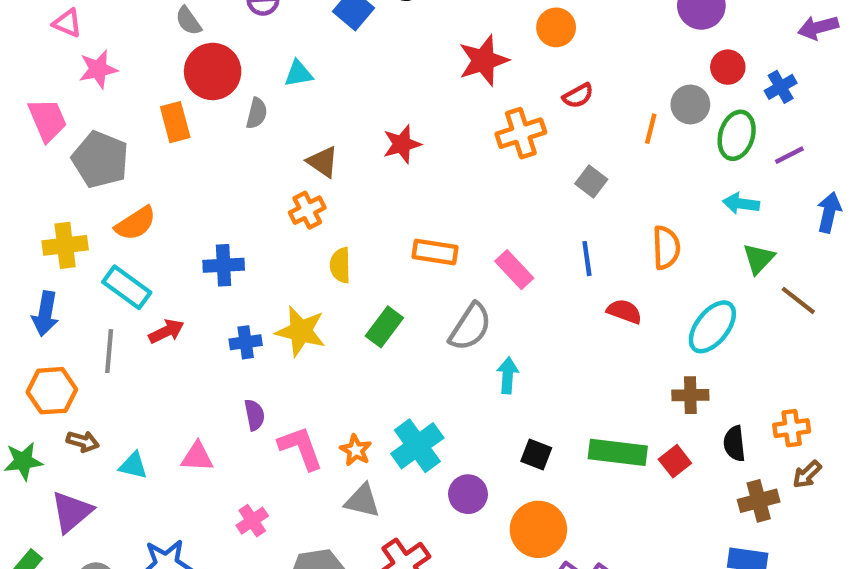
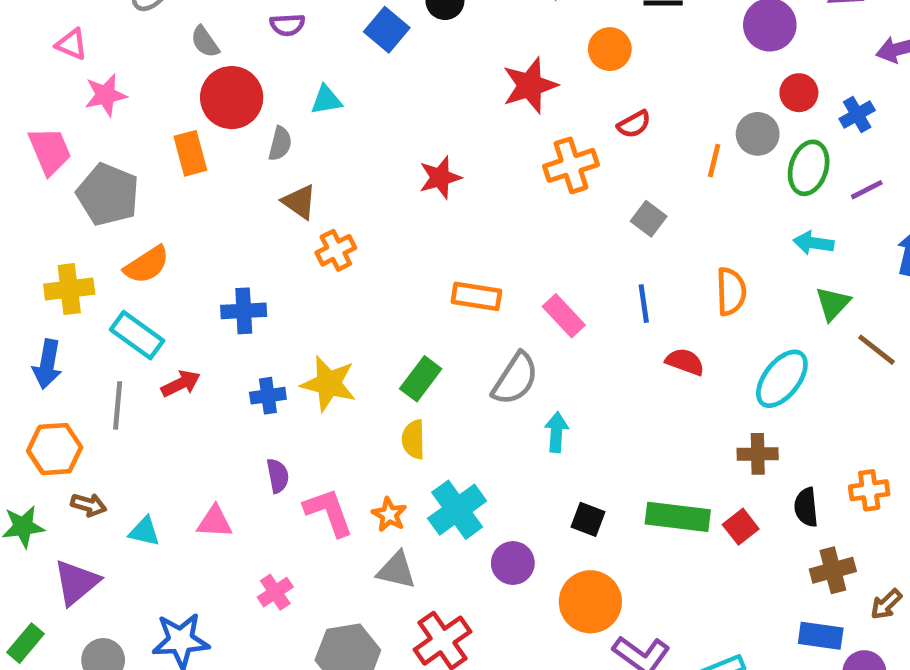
brown triangle: (323, 162) -> (299, 202), moved
yellow semicircle: (340, 265) -> (413, 439), moved
brown arrow: (807, 474) -> (886, 604), moved

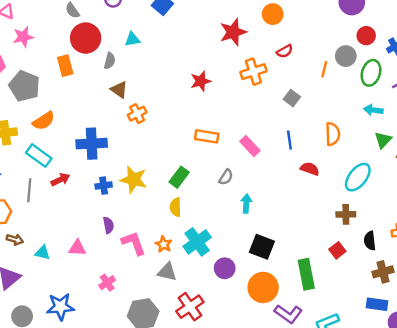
red star: (440, 178) -> (201, 81), moved
blue cross: (244, 311) -> (92, 144), size x1.4
gray semicircle: (515, 379) -> (226, 177), size x0.6
green rectangle: (678, 517) -> (306, 274), moved, turned 72
black square: (588, 519) -> (262, 247), size x1.5

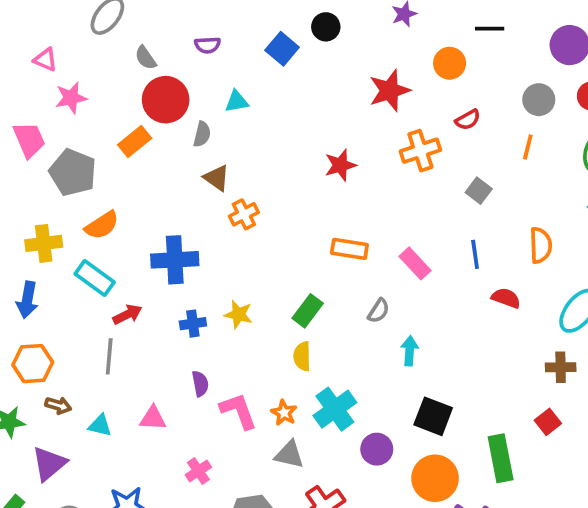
gray circle: (346, 56) -> (539, 100), moved
orange rectangle: (65, 66) -> (135, 142), turned 66
yellow star: (134, 180) -> (238, 314), size x0.7
gray line: (29, 190) -> (109, 356), moved

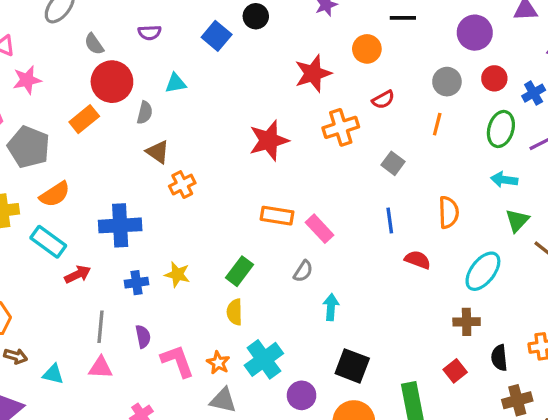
red star: (340, 165) -> (269, 140), size x1.4
pink rectangle: (415, 263) -> (320, 229), moved
gray line: (109, 356) -> (101, 327), moved

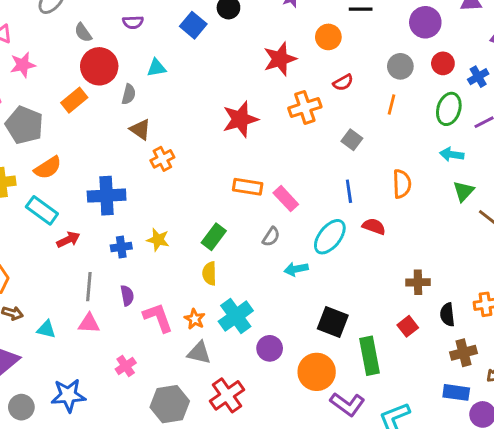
cyan ellipse: (483, 271) -> (330, 237), moved
cyan arrow: (331, 307) -> (296, 269), turned -105
black square: (352, 366) -> (333, 322), moved

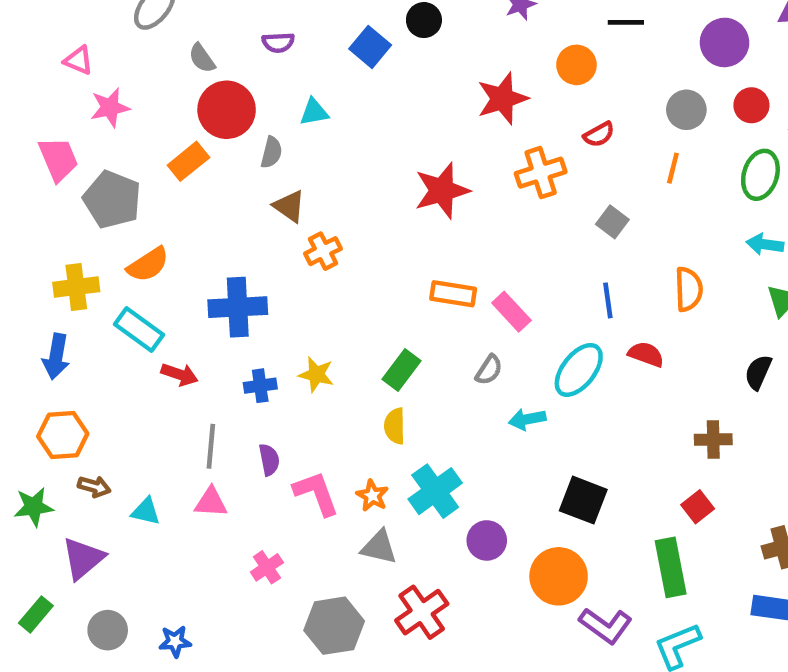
red arrow: (68, 240) -> (179, 374), turned 45
black semicircle: (447, 315) -> (758, 372), moved, turned 30
green rectangle: (369, 356) -> (671, 567), moved
blue star: (68, 395) -> (175, 641), moved, size x0.6

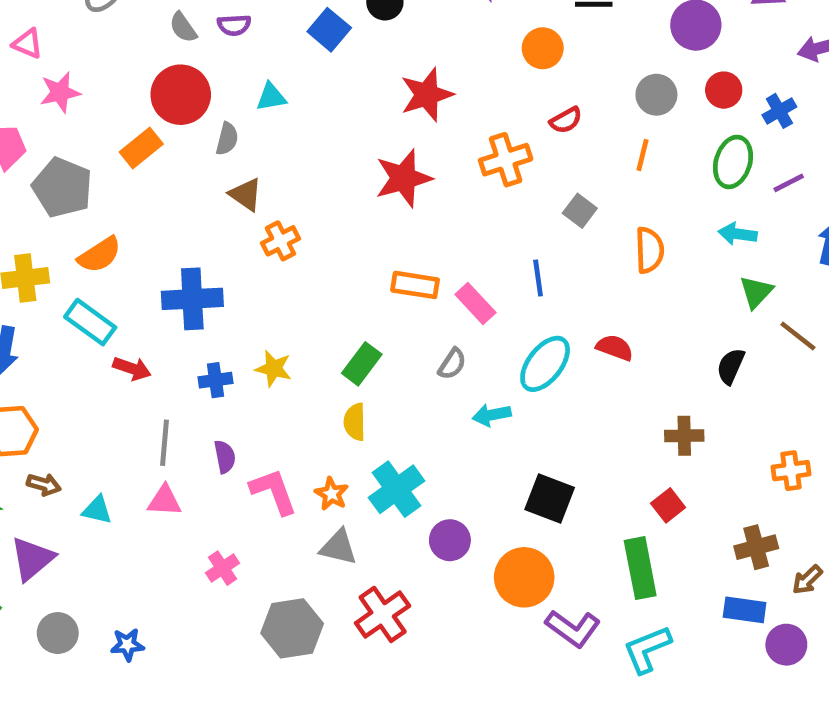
gray semicircle: (202, 58) -> (183, 27), moved
red star: (502, 99) -> (427, 95), moved
orange semicircle: (689, 289) -> (649, 250), moved
blue line: (608, 300) -> (538, 278), moved

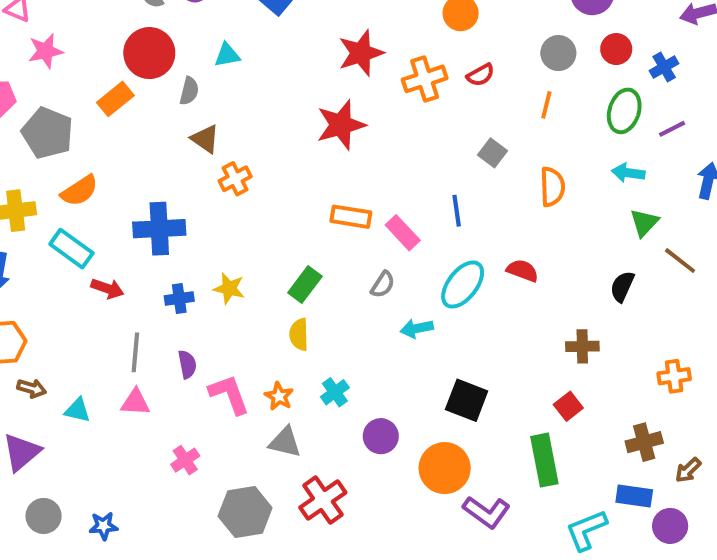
orange cross: (506, 160) -> (425, 79), moved
cyan cross: (397, 489) -> (335, 392), size x0.6
cyan L-shape: (647, 649) -> (586, 530), moved

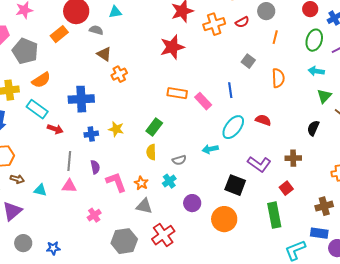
gray circle: (558, 53) -> (266, 11), moved
gray semicircle: (189, 91) -> (96, 30), turned -88
gray semicircle: (383, 285) -> (179, 160), moved, turned 40
purple L-shape: (487, 512) -> (259, 164), moved

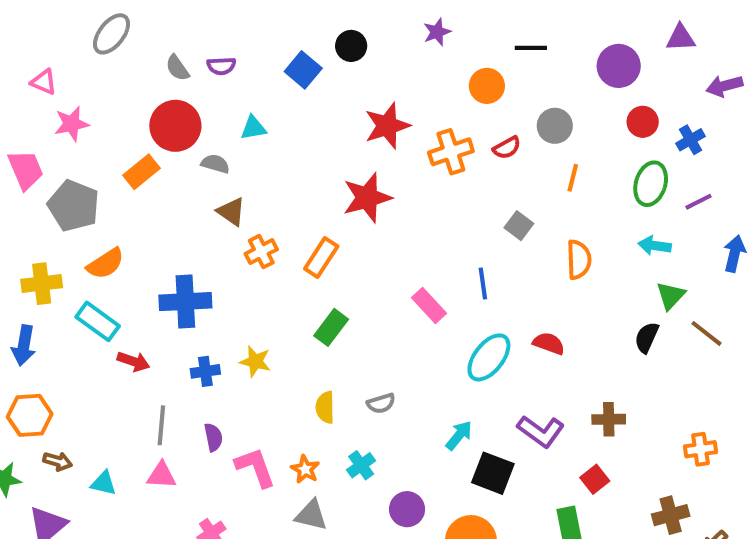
orange rectangle: (177, 93) -> (321, 258), moved, turned -66
green rectangle: (154, 127) -> (331, 327), moved
black semicircle: (313, 128) -> (647, 337), moved
cyan arrow: (210, 149) -> (459, 435), moved, turned 140
gray semicircle: (179, 160) -> (381, 403), moved

